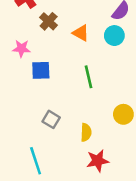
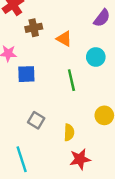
brown cross: (49, 21) -> (34, 28), turned 35
cyan circle: (114, 36) -> (96, 57), moved

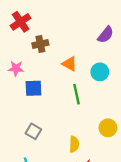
orange triangle: (64, 39) -> (70, 64), moved
gray square: (36, 120) -> (33, 131), moved

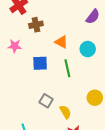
blue square: (33, 88) -> (40, 63), moved
gray square: (33, 131) -> (46, 101), moved
yellow semicircle: (74, 144) -> (65, 112), turned -32

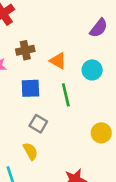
brown cross: (36, 25) -> (25, 50), moved
gray square: (46, 101) -> (38, 124), moved
yellow semicircle: (65, 112) -> (30, 151), moved

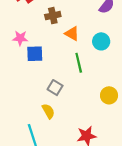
brown cross: (25, 50) -> (53, 16), moved
blue square: (30, 88) -> (35, 54), moved

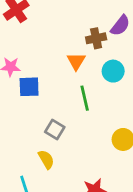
brown cross: (53, 16) -> (96, 38), moved
orange triangle: (72, 34) -> (76, 61), turned 32

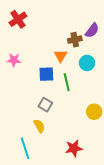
blue square: (29, 87) -> (46, 74), moved

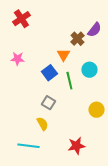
brown cross: (75, 40) -> (77, 39), turned -32
cyan circle: (87, 63) -> (89, 70), moved
blue square: (46, 74) -> (49, 73), turned -35
cyan line: (25, 148) -> (28, 146), turned -65

